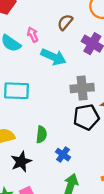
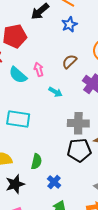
cyan arrow: (53, 57) -> (55, 92), size x0.6

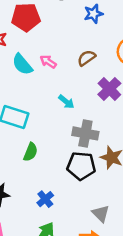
pink arrow: (39, 69) -> (48, 62), turned -48
cyan arrow: (55, 92) -> (66, 102), moved
green semicircle: (36, 162) -> (31, 152), moved

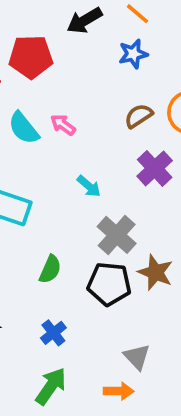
brown semicircle: (87, 58) -> (139, 116), moved
gray cross: (85, 133) -> (117, 235), turned 30
green semicircle: (31, 152) -> (50, 269), moved

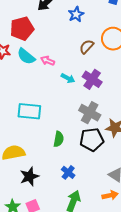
cyan semicircle: (24, 128) -> (26, 56), moved
purple cross: (155, 168) -> (92, 79), moved
cyan arrow: (89, 186) -> (68, 78), moved

